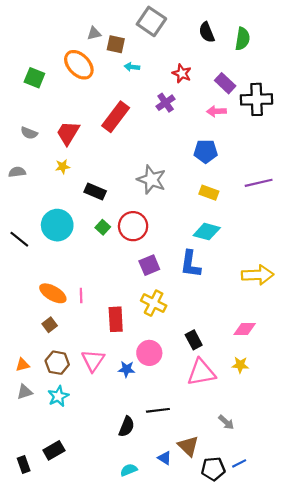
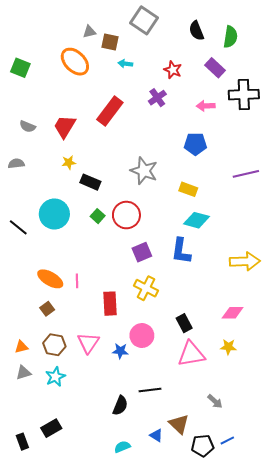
green square: (34, 78) -> (20, 68), moved
purple rectangle: (225, 83) -> (215, 68), moved
yellow star: (63, 167) -> (69, 163), moved
yellow rectangle: (209, 193) -> (188, 189), moved

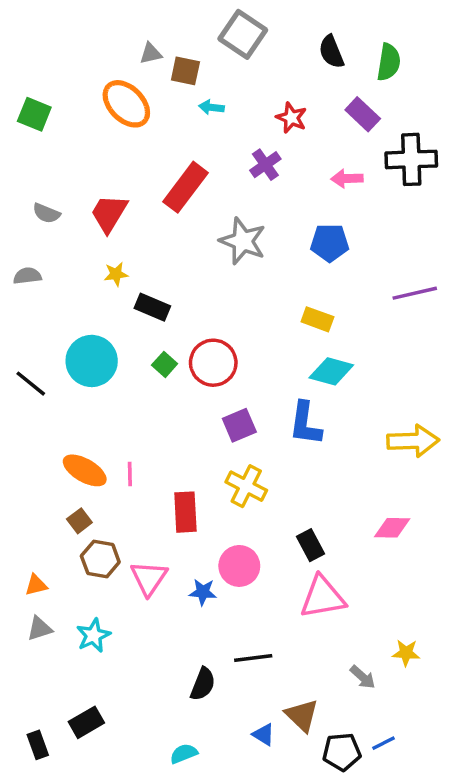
gray star: (144, 171) -> (243, 241), moved
brown hexagon: (54, 345) -> (100, 559), moved
yellow star: (228, 347) -> (406, 653), moved
cyan semicircle: (122, 447) -> (184, 754), moved

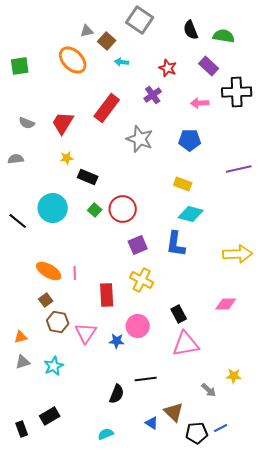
green semicircle: (389, 62) -> (224, 36), turned -90
brown square: (185, 71) -> (107, 41), turned 30
green square: (34, 114) -> (20, 66), turned -30

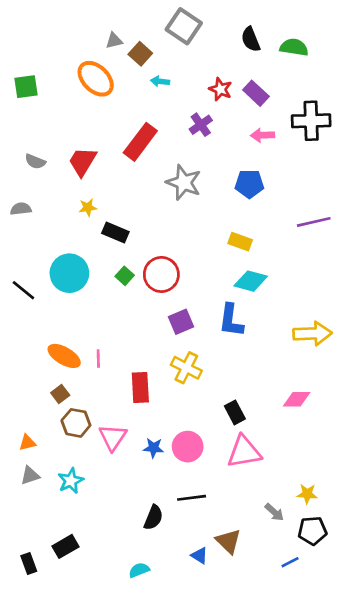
purple rectangle: (209, 66) -> (256, 93), moved
pink circle: (138, 326) -> (188, 447), moved
black pentagon: (197, 433) -> (312, 531), moved

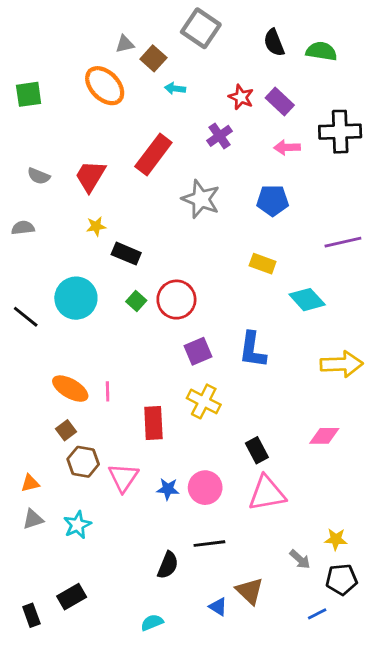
cyan diamond: (251, 281) -> (307, 300), moved, turned 32

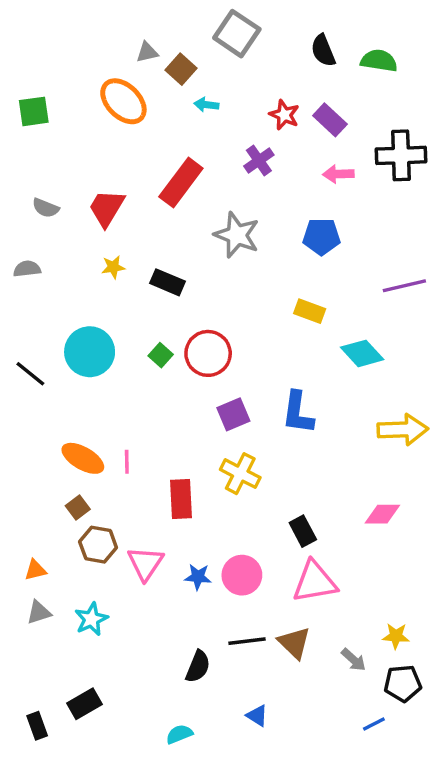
black rectangle: (126, 254) -> (167, 282), moved
brown triangle: (250, 591) -> (294, 643), moved

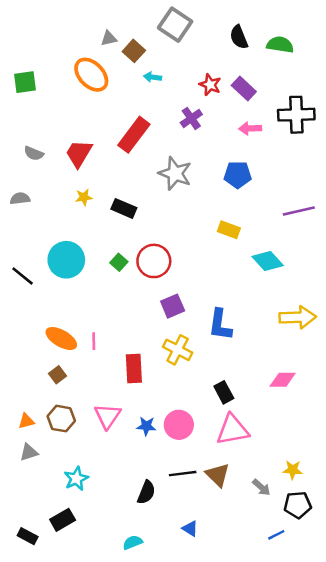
blue L-shape: (298, 413) -> (220, 325), moved
brown hexagon: (98, 545) -> (61, 419), moved
cyan star: (91, 619) -> (76, 479), moved
black rectangle: (37, 726) -> (28, 536), turned -42

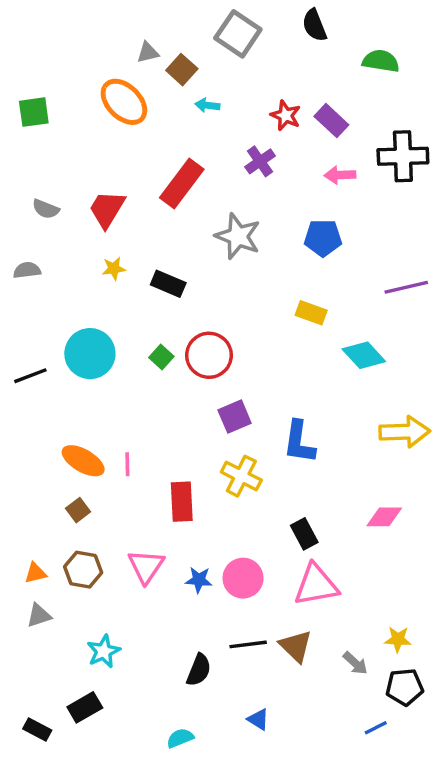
black semicircle: (239, 37) -> (314, 25), moved
black line: (23, 276) -> (30, 376), turned -60

